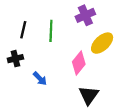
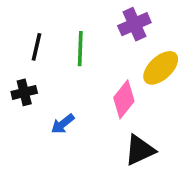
blue arrow: (40, 79) -> (63, 124), turned 96
black triangle: (89, 95) -> (140, 150), turned 30

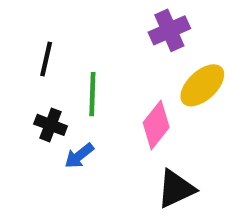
green line: (80, 49) -> (92, 94), moved
black cross: (24, 92) -> (51, 125), moved, turned 35

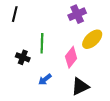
black line: (46, 59) -> (15, 14), moved
blue arrow: (79, 156) -> (45, 79), moved

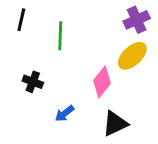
purple cross: (77, 14) -> (137, 20), moved
green line: (42, 43) -> (60, 36), moved

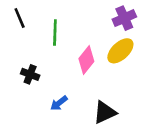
black line: (21, 20) -> (20, 18), turned -36
pink diamond: (102, 82) -> (86, 60), moved

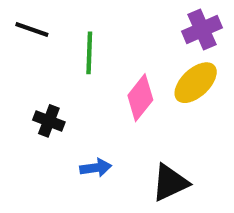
black line: (20, 18) -> (32, 30), turned -48
blue arrow: (59, 103) -> (96, 168), turned -150

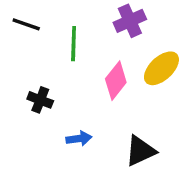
purple cross: (202, 30) -> (130, 21), moved

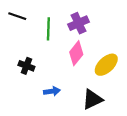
purple cross: (130, 21) -> (78, 23), moved
yellow ellipse: (161, 68) -> (106, 65), moved

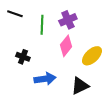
blue arrow: (52, 91) -> (45, 79), size x1.5

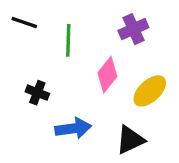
purple cross: (68, 20) -> (133, 29), moved

